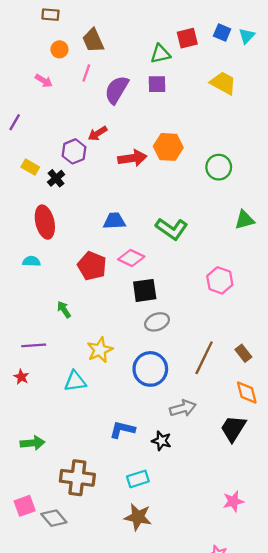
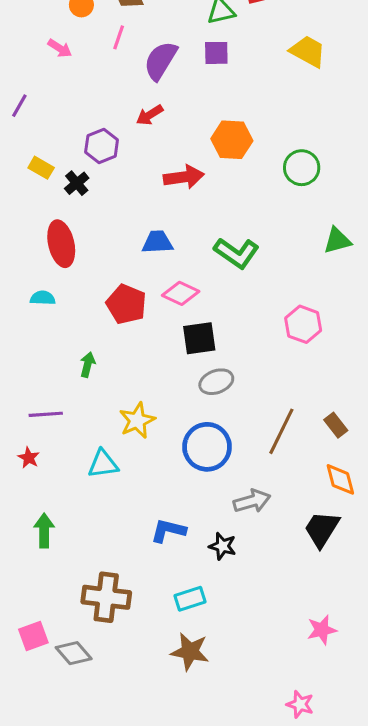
red arrow: (98, 133) -> (150, 115), moved
red arrow: (132, 158) -> (184, 177), moved
green arrow: (64, 310) -> (88, 365), turned 48
green arrow: (33, 443) -> (44, 531), moved, turned -85

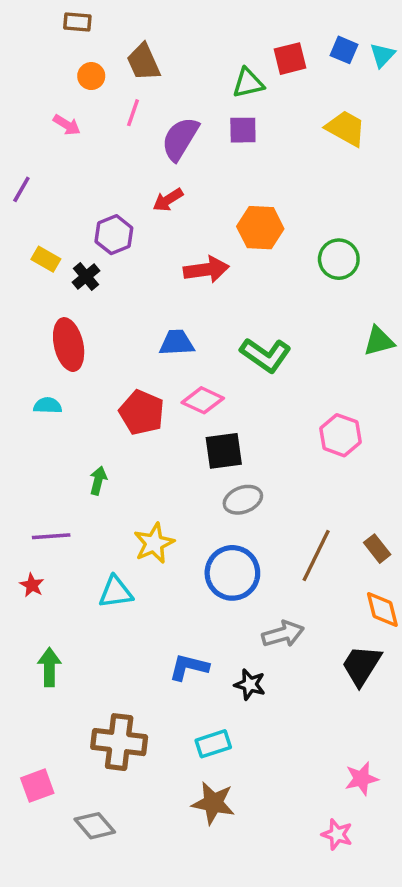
gray diamond: (74, 653) -> (95, 826), moved
pink star: (300, 704) -> (337, 834), moved

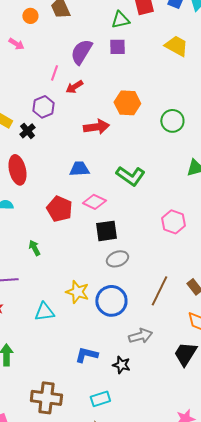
pink line: (133, 113) -> (54, 73), moved
green arrow: (98, 481) -> (34, 248), turned -42
yellow star: (154, 543) -> (77, 292), moved, turned -30

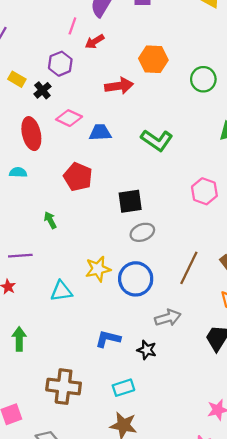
pink diamond: (94, 202) -> (69, 118), moved
yellow star: (77, 292) -> (98, 269), turned -30

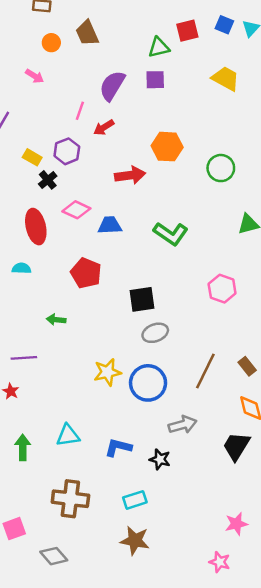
yellow rectangle: (17, 79) -> (32, 157), moved
green arrow: (50, 220) -> (56, 320), turned -56
cyan triangle: (61, 291) -> (68, 435), moved

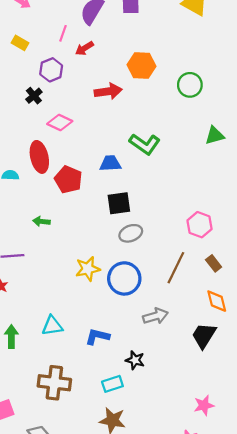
yellow rectangle: (32, 157) -> (20, 43), moved
blue trapezoid: (110, 225) -> (110, 163), moved
red ellipse: (36, 227) -> (39, 157), moved
pink hexagon: (222, 289) -> (200, 225), moved
black star: (160, 459) -> (135, 360), moved

